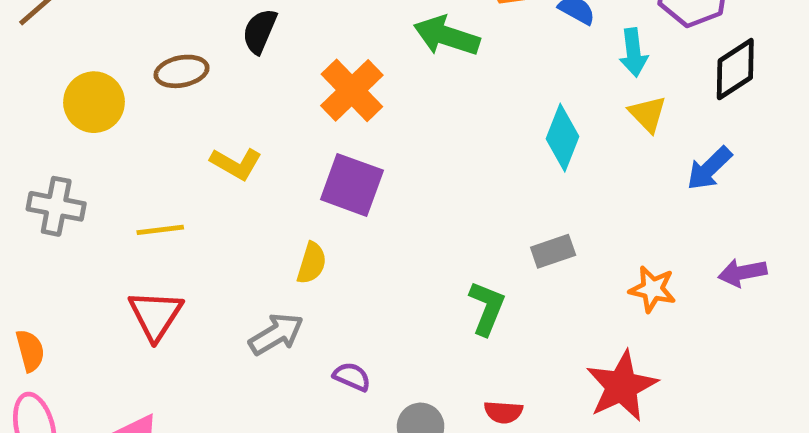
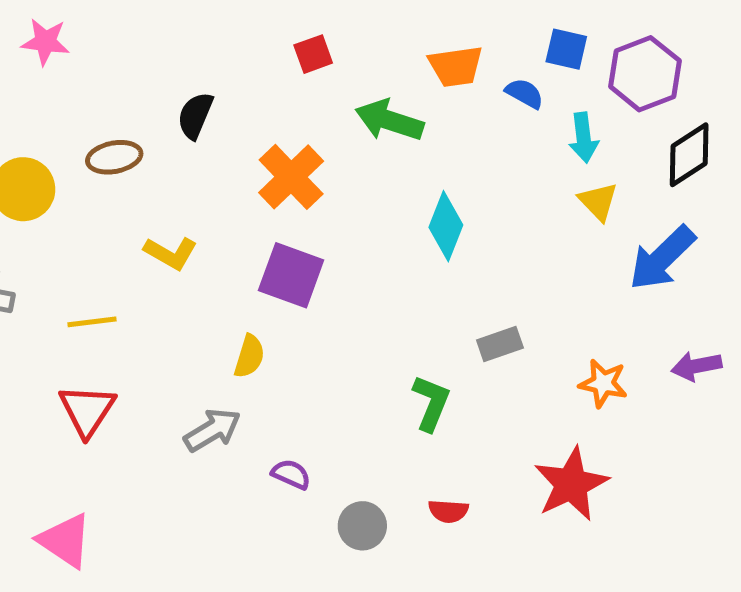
cyan diamond: (563, 138) -> (446, 226), moved
blue arrow: (709, 168) -> (662, 258), size x1.4

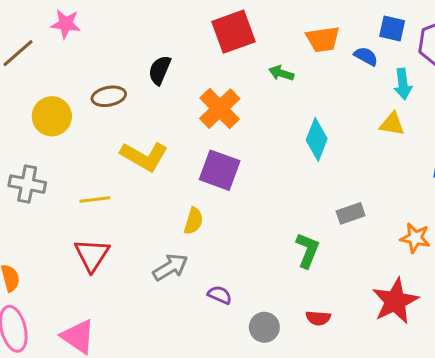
red square: (313, 54) -> (234, 32), size x1.8
green arrow: (389, 120) -> (281, 73), size x0.6
yellow triangle: (598, 201) -> (392, 124), moved, turned -36
yellow L-shape: (171, 253) -> (144, 156), size x1.4

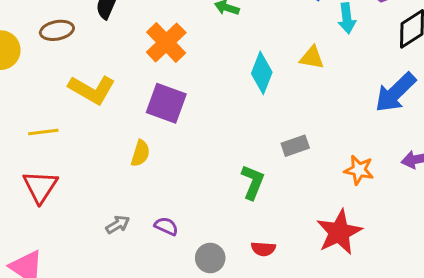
yellow triangle: (392, 124) -> (312, 58), moved
gray arrow: (170, 267) -> (118, 225), moved, size x0.7

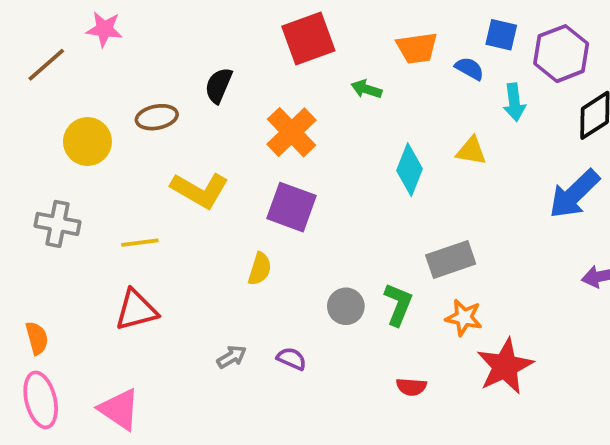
gray rectangle: (295, 146) -> (451, 259), size x1.4
orange star: (359, 170) -> (464, 318), moved
red triangle: (40, 187) -> (136, 310), turned 42
gray circle: (210, 258) -> (346, 306), moved

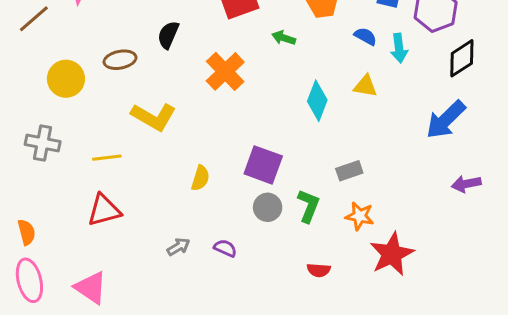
blue semicircle: (469, 69) -> (365, 36), moved
purple square: (292, 207) -> (263, 165), moved
gray rectangle: (451, 259) -> (349, 171), size x0.7

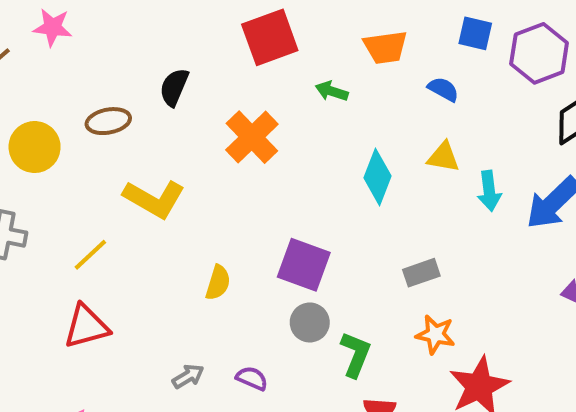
cyan arrow: (399, 48) -> (489, 191), moved
yellow line: (107, 158) -> (90, 255), turned -36
green L-shape: (308, 206) -> (356, 354), moved

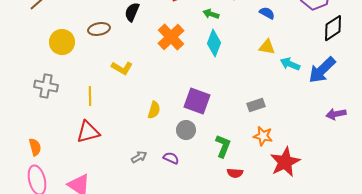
cyan diamond: (378, 177) -> (214, 43), moved
cyan arrow: (489, 191) -> (290, 64), turned 120
yellow L-shape: (154, 199) -> (122, 68), size x0.7
yellow line: (90, 255) -> (90, 96), turned -48
gray circle: (310, 322) -> (186, 130), moved

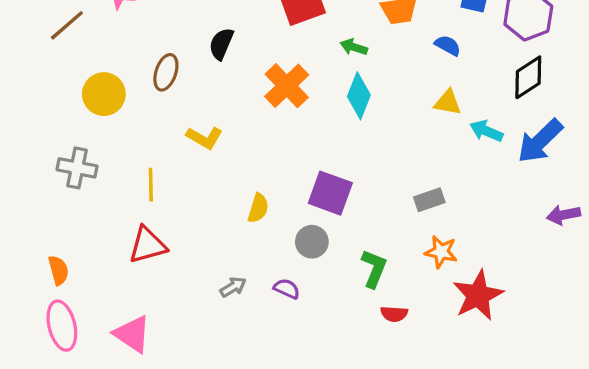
black diamond: (333, 28) -> (528, 77), moved
brown ellipse: (99, 29) -> (166, 72), turned -60

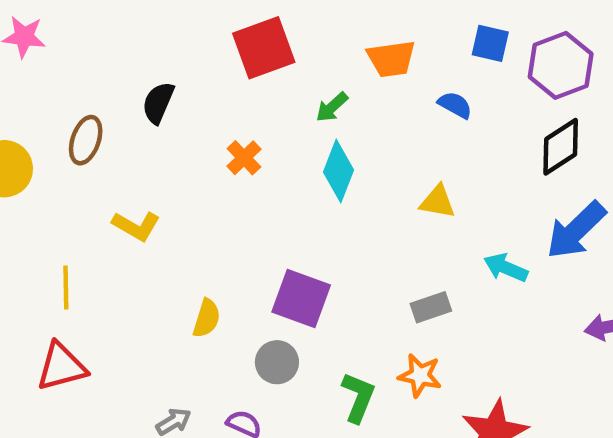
green arrow: (354, 47) -> (332, 107), turned -60
orange cross: (287, 86) -> (244, 158), size x0.6
yellow triangle: (448, 102) -> (437, 202), moved
cyan arrow: (486, 131) -> (506, 268), moved
orange star: (441, 252) -> (420, 375), moved

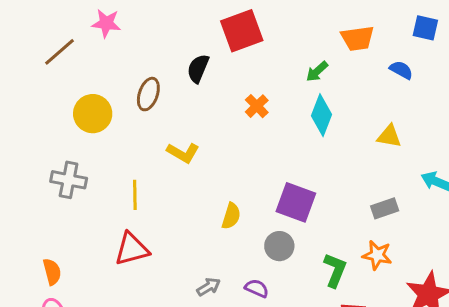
red square: (264, 48) -> (242, 31), moved

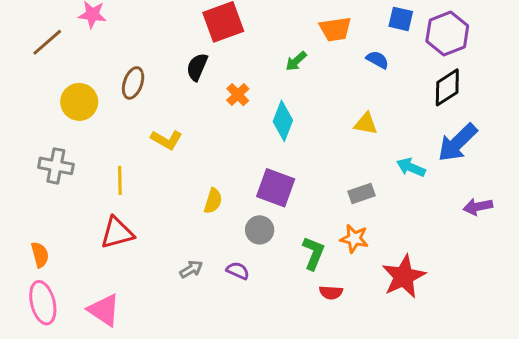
black semicircle: (198, 68) -> (197, 67), moved
cyan diamond: (321, 115) -> (283, 121), moved

